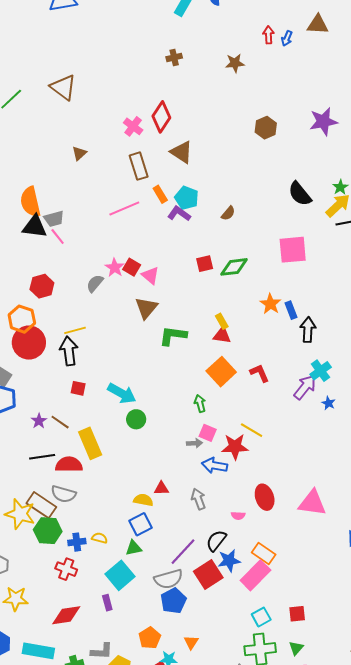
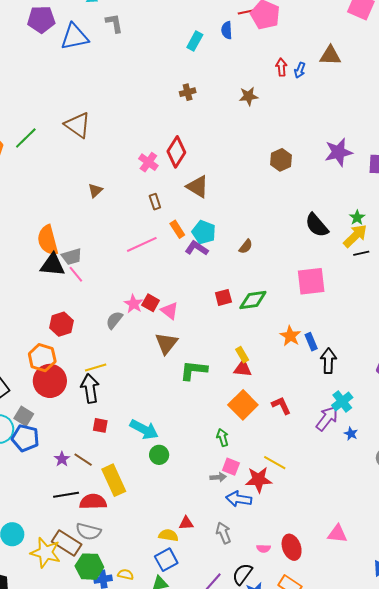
brown rectangle: (139, 166) -> (155, 202), size x0.6
red ellipse: (265, 497) -> (292, 547), moved
pink triangle: (312, 503) -> (337, 534), size x0.7
green hexagon: (48, 531) -> (89, 567), moved

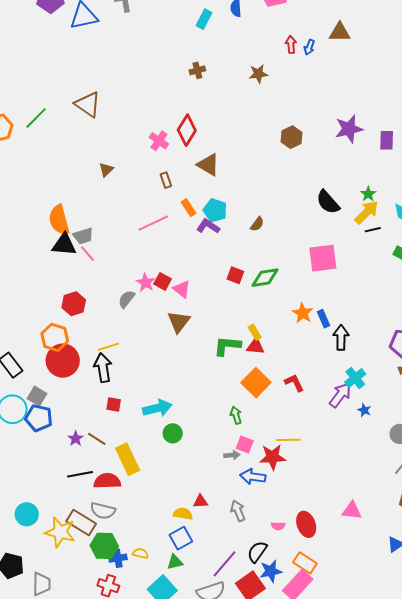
red square: (223, 297) -> (235, 275), turned 36
green L-shape: (194, 370) -> (227, 346), moved
cyan arrow: (144, 429) -> (157, 408), turned -40
yellow line: (275, 463) -> (288, 440), turned -30

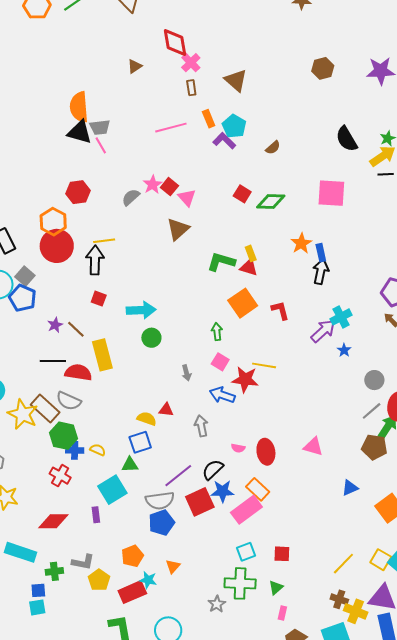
red diamond: (187, 130) -> (175, 43), moved, turned -52
pink cross: (159, 141) -> (191, 63), moved
black arrow: (341, 338) -> (321, 272), moved
gray arrow: (232, 455) -> (186, 373), moved, turned 70

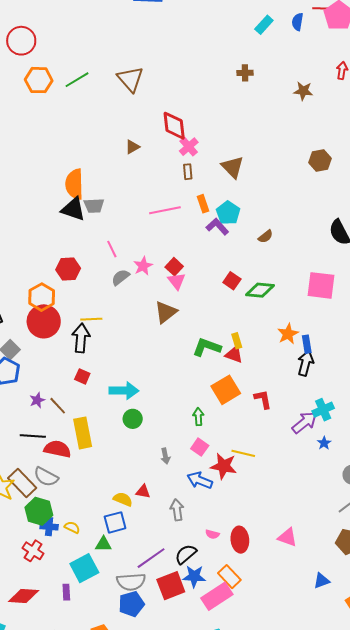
pink line: (101, 145) -> (112, 249), moved
red square: (169, 187) -> (174, 267), moved

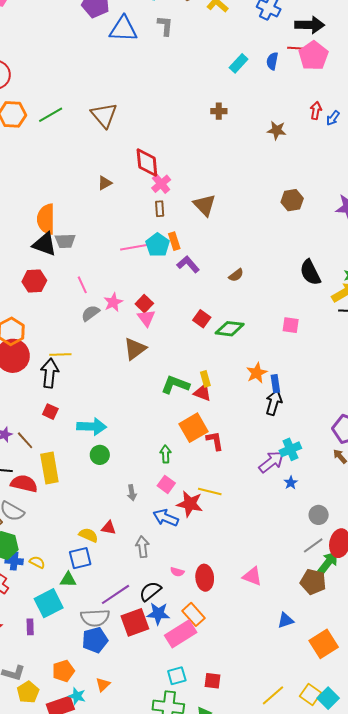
cyan pentagon: (228, 213) -> (158, 245), moved
red hexagon: (68, 269) -> (34, 281), moved
pink square: (321, 285) -> (291, 325), size x0.6
red L-shape: (263, 399) -> (215, 441), moved

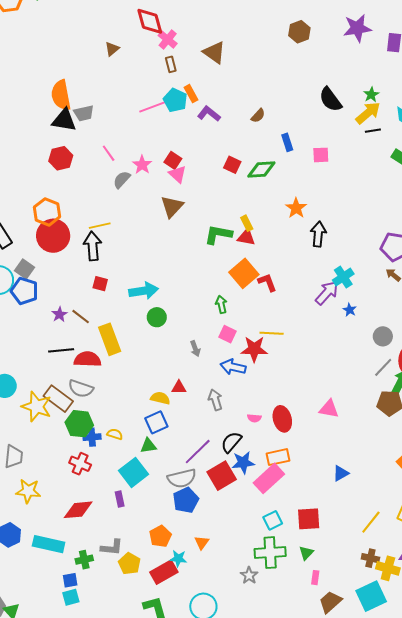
blue rectangle: (275, 384) -> (287, 142), moved
orange rectangle: (193, 614) -> (278, 457), turned -50
blue triangle: (286, 620) -> (341, 473), moved
red square: (212, 681) -> (309, 519), size x1.4

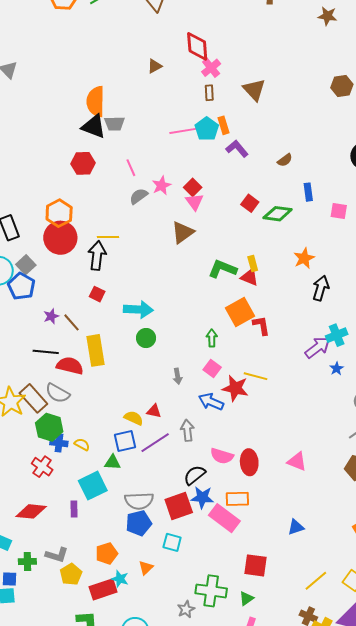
pink semicircle: (254, 418) -> (222, 456), size x1.6
purple line: (198, 452) -> (155, 443), moved
pink rectangle: (269, 478) -> (224, 518), turned 68
cyan square: (273, 520) -> (172, 542), moved, turned 30

